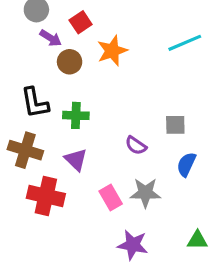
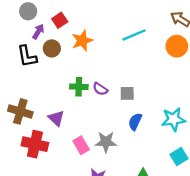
purple arrow: (51, 38) -> (38, 32), turned -91
black L-shape: (35, 103) -> (27, 56), moved
green cross: (76, 115) -> (79, 87), moved
purple semicircle: (136, 145) -> (100, 89), moved

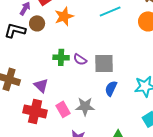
black L-shape: (27, 56) -> (15, 30), turned 115
gray square: (127, 93) -> (104, 63), size x1.5
red cross: (35, 144) -> (35, 111), moved

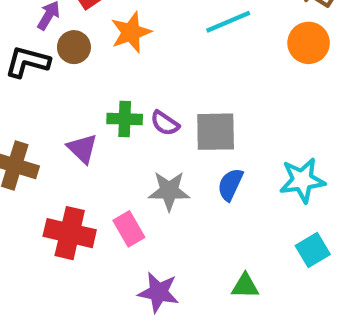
purple triangle: (41, 85) -> (82, 149), moved
gray star: (85, 106) -> (169, 191), moved

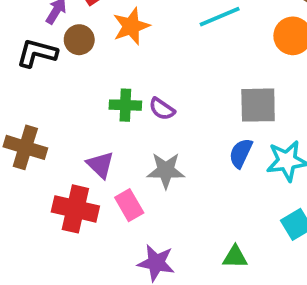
gray square: (216, 132) -> (258, 105), moved
purple triangle: (82, 149) -> (100, 165), moved
blue semicircle: (230, 184) -> (241, 153), moved

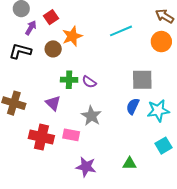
brown circle: (79, 40) -> (53, 49), moved
purple triangle: (100, 165) -> (53, 103), moved
gray star: (166, 170) -> (91, 116), turned 30
pink rectangle: (129, 205) -> (71, 135), turned -49

